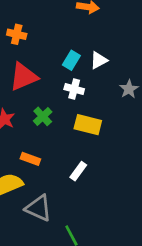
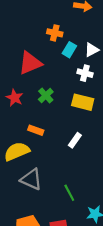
orange cross: (17, 34) -> (55, 33), moved
white cross: (74, 89) -> (85, 73), moved
gray triangle: (39, 208) -> (31, 179), moved

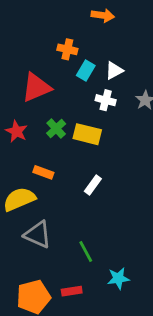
yellow rectangle: (83, 102) -> (87, 134), moved

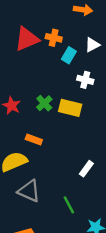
white triangle: (114, 71) -> (92, 45), moved
red triangle: (36, 87) -> (27, 39), moved
white rectangle: (93, 185) -> (86, 169), moved

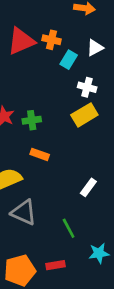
green cross: (44, 103) -> (32, 120), moved, turned 35
yellow rectangle: (70, 108) -> (84, 115), moved, turned -45
orange rectangle: (34, 139) -> (40, 154), moved

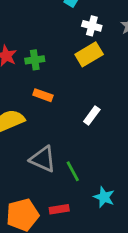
white rectangle: (88, 187) -> (92, 116), moved
gray triangle: (24, 212) -> (43, 159), moved
cyan star: (99, 253) -> (104, 197), turned 30

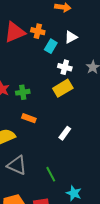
gray triangle: (43, 159) -> (17, 165), moved

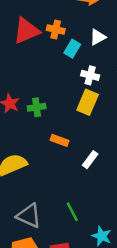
yellow rectangle: (63, 88) -> (88, 102), turned -36
orange rectangle: (29, 118) -> (60, 140), moved
gray triangle: (17, 165) -> (29, 216), moved

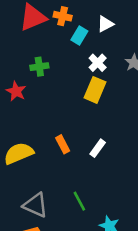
white cross: (90, 75) -> (98, 63), turned 30
green cross: (37, 107) -> (39, 67), moved
orange rectangle: (60, 140) -> (63, 144), moved, turned 42

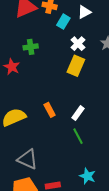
green line: (79, 201) -> (78, 136), moved

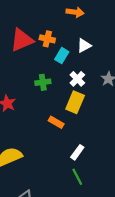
green cross: (31, 47) -> (43, 82), moved
orange rectangle: (50, 110) -> (56, 122), moved, turned -32

